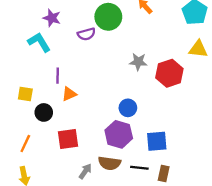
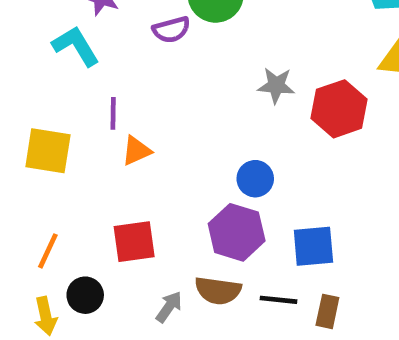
yellow square: (25, 94) -> (48, 151), size x1.5
black circle: (44, 112) -> (85, 295), moved

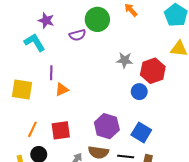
blue circle: (255, 179) -> (139, 92), moved
blue square: (313, 246) -> (141, 132), turned 36
orange line: (48, 251) -> (32, 129), moved

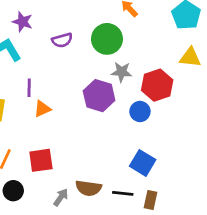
green circle: (97, 19) -> (107, 39), moved
purple hexagon: (107, 126) -> (99, 96), moved

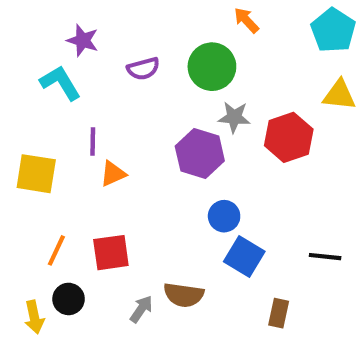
blue circle: (140, 111) -> (224, 216), moved
blue square: (143, 163) -> (244, 257), moved
black line: (123, 193) -> (325, 257), moved

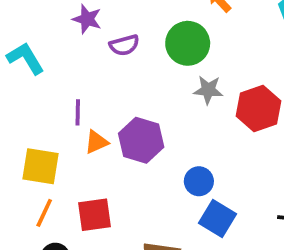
purple star: (83, 40) -> (87, 19), moved
cyan L-shape: (60, 83) -> (26, 58), moved
purple hexagon: (200, 154) -> (141, 140), moved
yellow square: (36, 174) -> (40, 166), moved

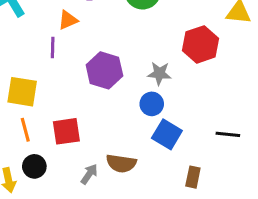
gray star: (208, 90) -> (159, 73), moved
orange triangle: (96, 142) -> (68, 20), moved
orange line: (44, 213) -> (25, 130), turned -40

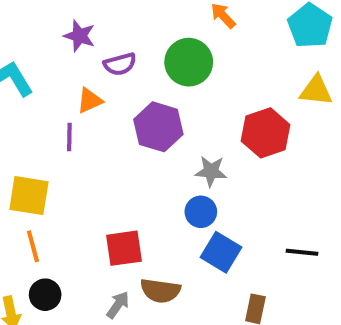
purple hexagon: (104, 70) -> (158, 127), moved
red square: (66, 131) -> (124, 248), moved

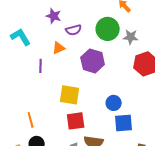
purple line: (69, 137) -> (41, 66), moved
gray star: (211, 171) -> (131, 37), moved
yellow square: (29, 196) -> (70, 95), moved
blue square: (221, 252) -> (124, 123), turned -36

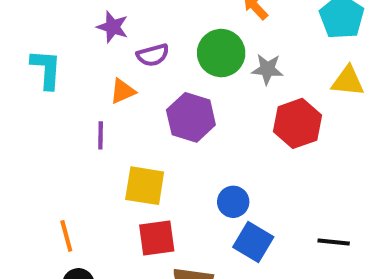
cyan L-shape: (21, 37) -> (46, 69), turned 35
purple line: (41, 66) -> (101, 135), moved
blue square: (124, 123) -> (253, 242), turned 36

